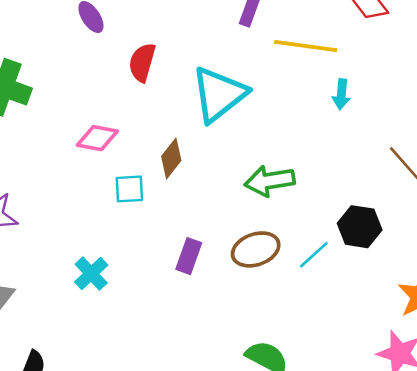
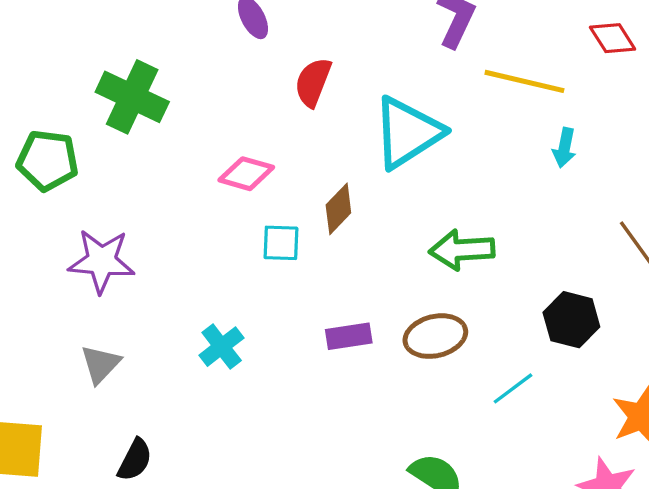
cyan line: (314, 255) -> (513, 388), moved
purple rectangle: (189, 256) -> (349, 336), turned 56

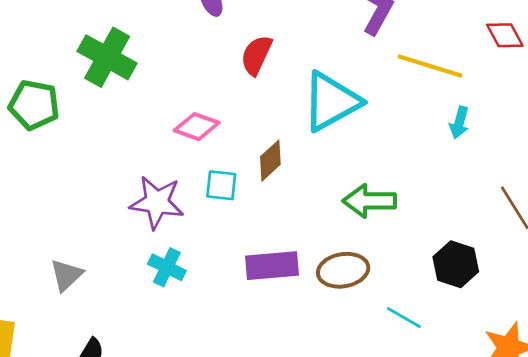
purple star: (102, 261) -> (157, 202), moved
purple rectangle: (349, 336) -> (272, 266), size x1.4
cyan cross: (222, 347) -> (167, 267), turned -30
cyan line: (513, 388) -> (404, 318), turned 63

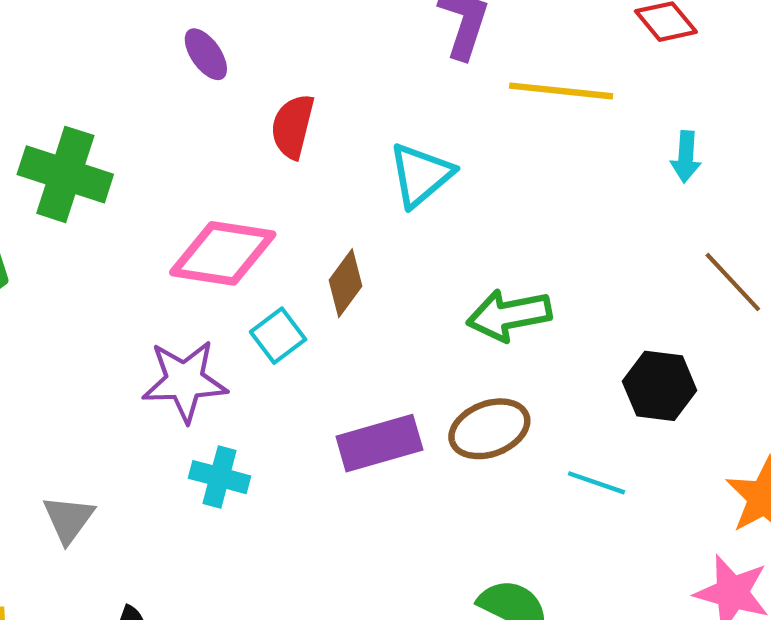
cyan triangle: (331, 102) -> (421, 175), size x0.7
cyan arrow: (459, 123) -> (686, 157), moved
pink diamond: (197, 127) -> (223, 253), size x1.5
cyan square: (221, 185) -> (278, 336), turned -32

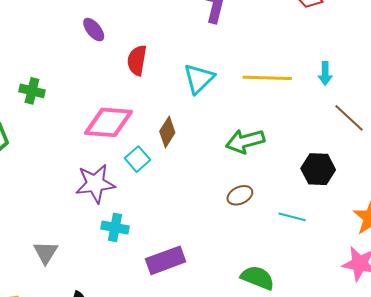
yellow line: (561, 91) -> (267, 78), moved
cyan arrow: (686, 157) -> (325, 73), moved
green cross: (65, 174) -> (32, 91), size x0.6
brown ellipse: (489, 429) -> (240, 195), size x0.7
purple rectangle: (379, 443) -> (166, 260), moved

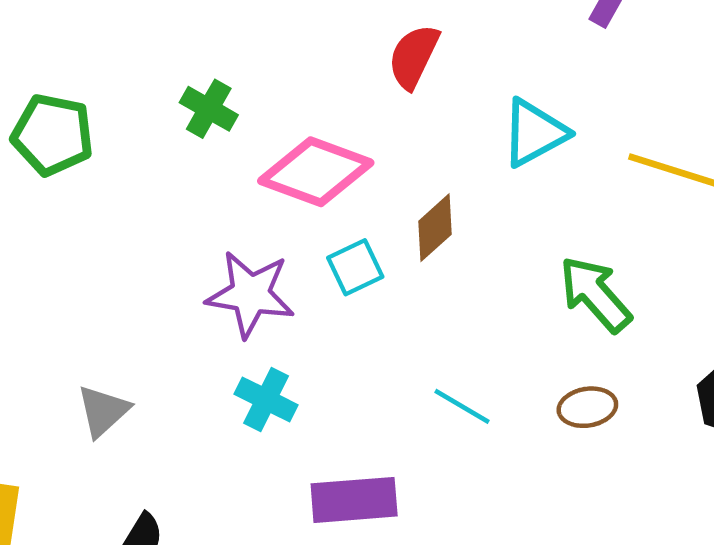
green cross: (32, 91) -> (209, 109), moved
green arrow: (245, 141) -> (595, 294), turned 48
brown ellipse: (240, 195) -> (587, 407), moved
cyan line: (292, 217) -> (462, 406), moved

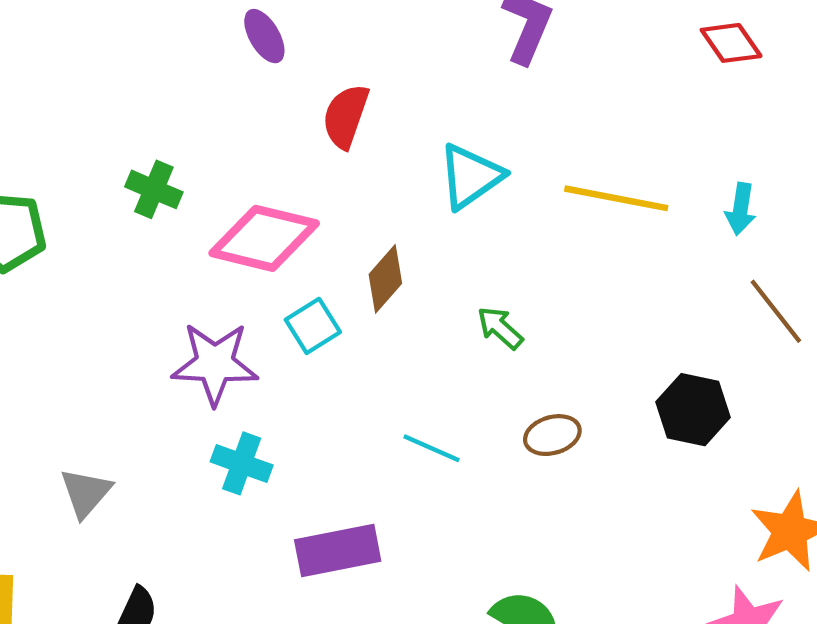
green arrow: (595, 294) -> (500, 328), moved, size x0.6

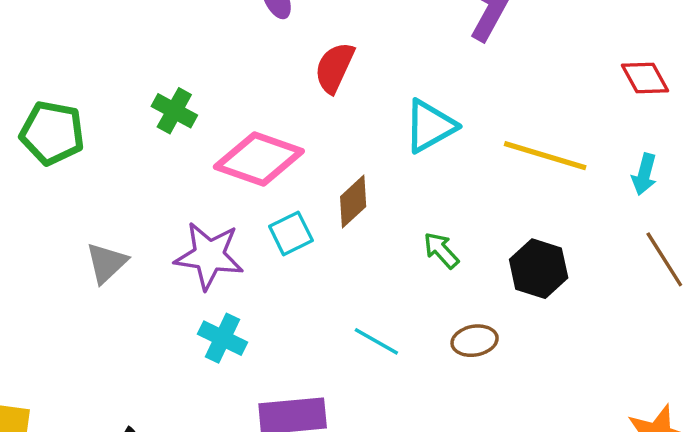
red diamond: (731, 43) -> (645, 78), moved
black hexagon: (693, 410) -> (539, 269), moved
gray triangle: (86, 493) -> (106, 263), moved

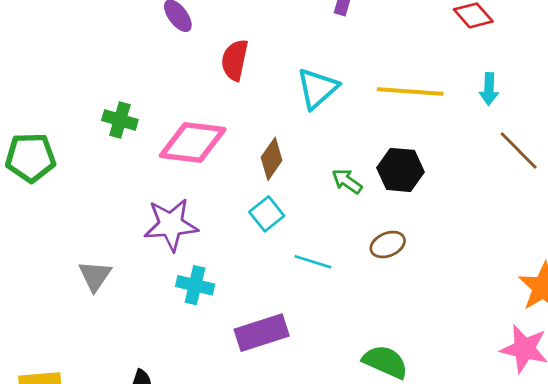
cyan square: (291, 233) -> (267, 214), moved
gray triangle: (106, 263) -> (95, 276), moved
black hexagon: (539, 269) -> (400, 170), moved

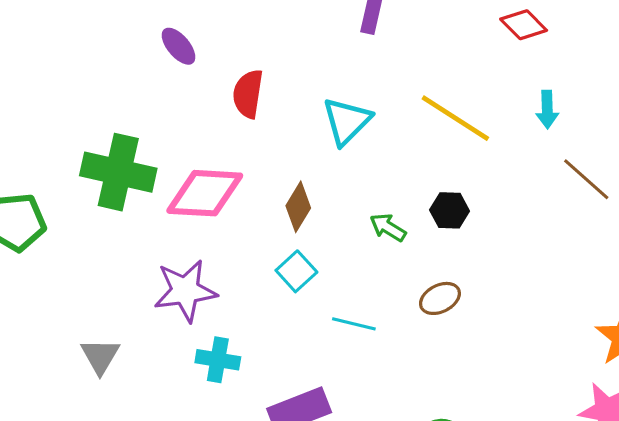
yellow line: (410, 92) -> (455, 118), turned 32
green cross: (120, 120) -> (118, 172), size x1.8
black hexagon: (400, 170) -> (450, 210), size x0.7

